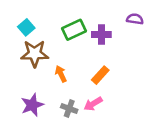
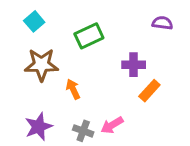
cyan square: (26, 27) -> (34, 21), moved
purple cross: (101, 35) -> (134, 65), moved
orange rectangle: (100, 75) -> (149, 91), moved

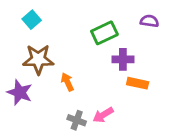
green rectangle: (89, 36) -> (104, 33), moved
orange rectangle: (149, 91) -> (138, 83), turned 60
purple star: (39, 127) -> (20, 92), moved, turned -30

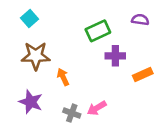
orange rectangle: (138, 83) -> (143, 74), moved, turned -36
purple star: (20, 92) -> (31, 102), moved

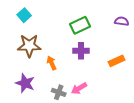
purple semicircle: (140, 20) -> (122, 21), moved
purple cross: (115, 56) -> (81, 51), moved

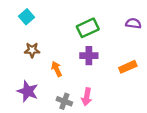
brown star: (29, 46) -> (32, 50), size x0.6
pink arrow: (79, 88) -> (87, 97), turned -49

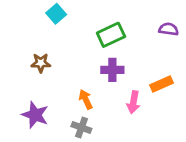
cyan square: (27, 17) -> (56, 14), moved
orange arrow: (57, 69) -> (86, 99), moved
pink arrow: (87, 97) -> (133, 102), moved

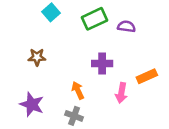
purple semicircle: (169, 29) -> (126, 26), moved
green rectangle: (111, 35) -> (94, 19), moved

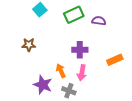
pink arrow: (121, 93) -> (82, 73), moved
purple star: (32, 104) -> (43, 85), moved
gray cross: (74, 116) -> (69, 91), moved

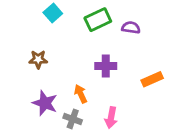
pink arrow: (82, 73) -> (111, 118), moved
purple star: (43, 85) -> (45, 103), moved
gray cross: (69, 91) -> (73, 119), moved

